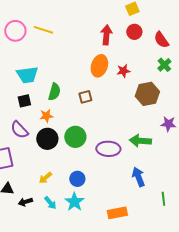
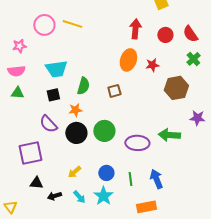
red circle: (134, 32) -> (165, 35), moved
blue arrow: (138, 177) -> (156, 179), moved
green line: (163, 199) -> (130, 179), moved

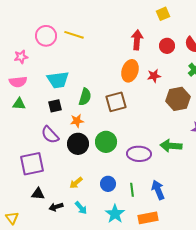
brown square: (114, 91) -> (116, 102), size x1.5
cyan star: (103, 196) -> (115, 214), moved

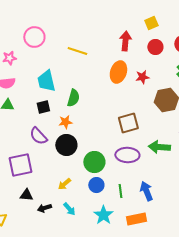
yellow square: (163, 14) -> (151, 23), moved
yellow line: (74, 35) -> (77, 51), moved
cyan trapezoid: (58, 80) -> (46, 81), turned 85
brown square: (116, 102) -> (128, 123), moved
green circle: (106, 142) -> (94, 162), moved

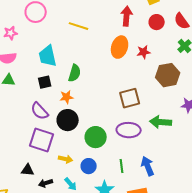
purple square: (20, 165) -> (42, 140), moved, turned 30
yellow arrow: (64, 184) -> (66, 159), turned -128
blue circle: (96, 185) -> (89, 166), moved

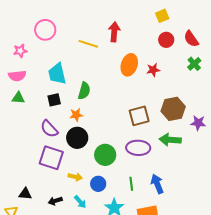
red arrow: (127, 16) -> (114, 32), moved
brown hexagon: (168, 75) -> (173, 109), moved
black triangle: (28, 170) -> (25, 194), moved

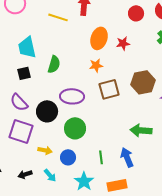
orange star: (76, 115) -> (96, 65), moved
green arrow: (170, 140) -> (141, 130), moved
purple ellipse: (138, 148) -> (72, 96), moved

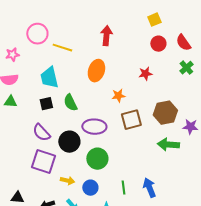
yellow line: (58, 17) -> (62, 48), moved
orange ellipse: (99, 38) -> (96, 71), moved
green semicircle: (54, 64) -> (70, 103), moved, turned 138
green arrow: (141, 130) -> (168, 145), moved

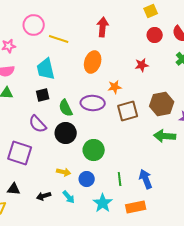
green semicircle: (70, 103) -> (66, 108), moved
purple ellipse: (94, 127) -> (93, 103), moved
purple square: (43, 162) -> (20, 153), moved

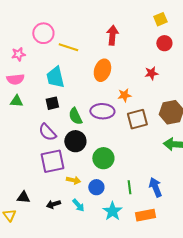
purple square: (20, 153) -> (52, 161), moved, turned -30

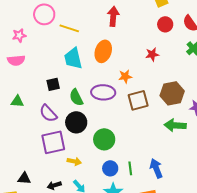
cyan trapezoid: (55, 77) -> (73, 58), moved
green triangle: (16, 101) -> (17, 101), moved
blue circle: (96, 187) -> (110, 168), moved

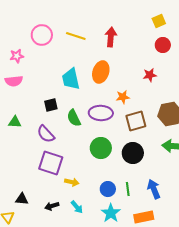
yellow line: (69, 28) -> (76, 36), moved
black circle: (76, 122) -> (133, 153), moved
green circle: (104, 139) -> (101, 148), moved
purple square: (53, 142) -> (51, 163), turned 30

